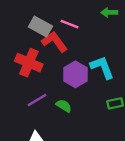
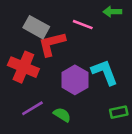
pink line: (70, 24) -> (83, 25), moved
red L-shape: (54, 42) -> (52, 44), turned -68

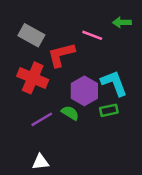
gray rectangle: (36, 27) -> (31, 35), moved
green rectangle: (119, 112) -> (109, 110), moved
green semicircle: (62, 115) -> (70, 113), moved

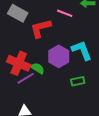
red cross: (33, 78) -> (19, 63), moved
green rectangle: (109, 110) -> (78, 81), moved
green semicircle: (70, 113) -> (38, 68), moved

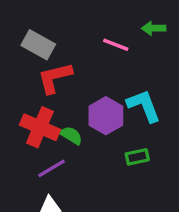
red L-shape: (41, 28) -> (55, 78), moved
purple line: (26, 78) -> (51, 168), moved

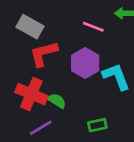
purple hexagon: (106, 116) -> (85, 63), moved
green rectangle: (137, 157) -> (97, 125), moved

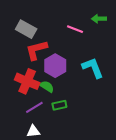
purple hexagon: (85, 63) -> (55, 66), moved
green rectangle: (97, 125) -> (59, 105), moved

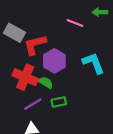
gray rectangle: (26, 29) -> (14, 33), moved

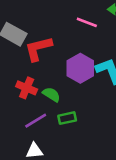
purple hexagon: (54, 61) -> (80, 68), moved
red cross: (25, 77) -> (27, 88), size x0.7

